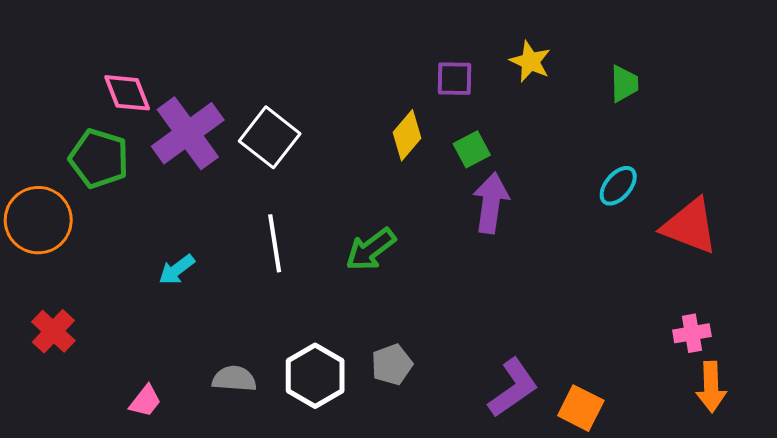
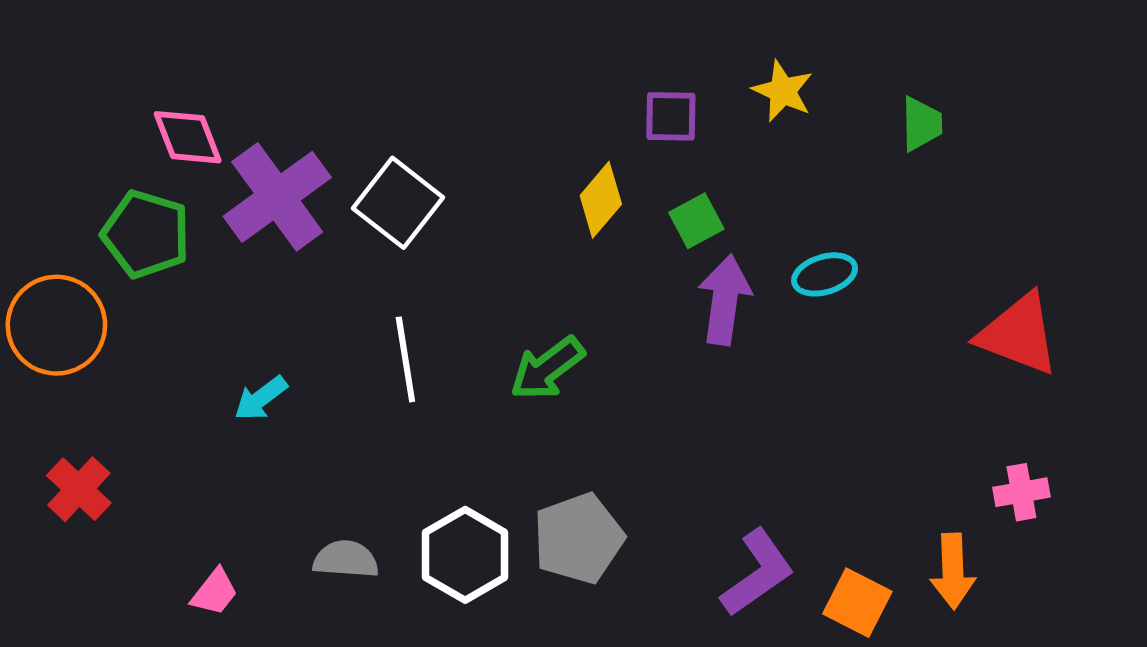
cyan ellipse: (618, 186) -> (825, 274), moved, turned 33
gray pentagon: (392, 365) -> (578, 538), size x1.5
orange arrow: (711, 387) -> (953, 571), moved

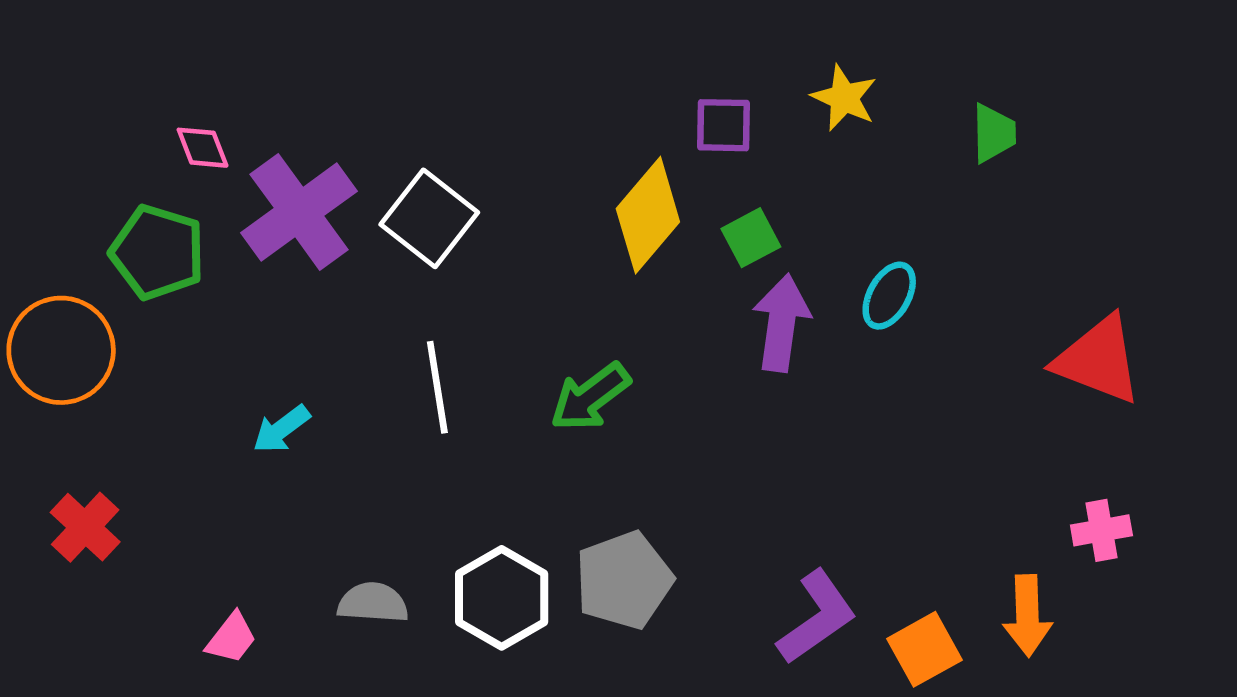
pink diamond: (188, 137) -> (203, 148), size x0.7
yellow diamond: (601, 200) -> (648, 215), size x1.4
cyan ellipse: (825, 274) -> (889, 296), turned -44
orange square: (857, 603) -> (925, 649), turned 34

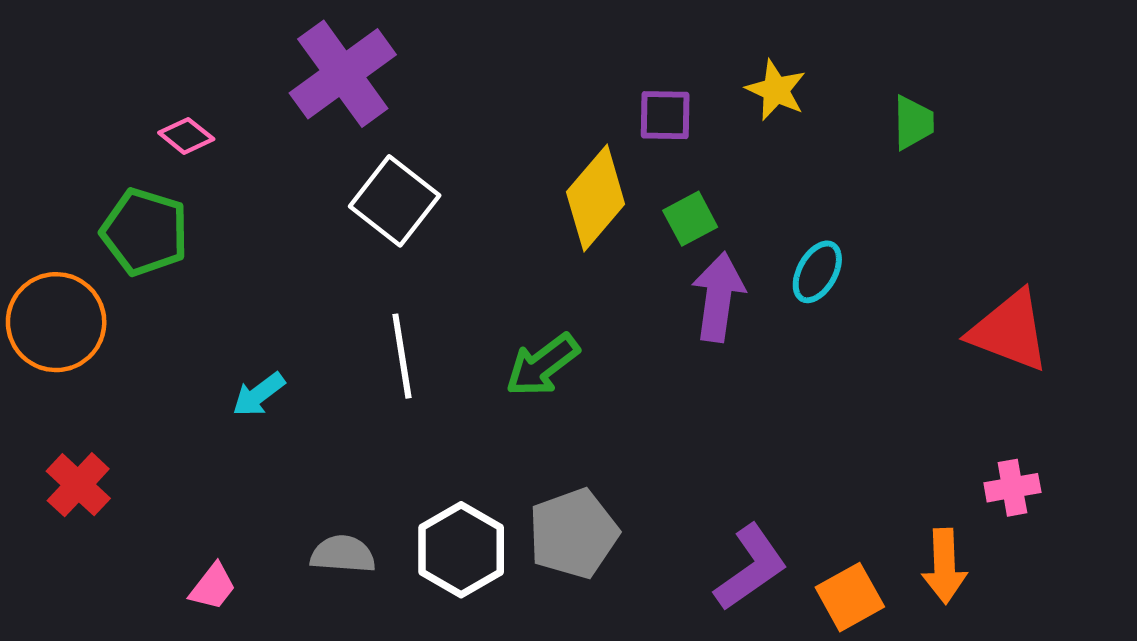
pink diamond: (203, 148) -> (186, 136), turned -30
purple cross: (299, 212) -> (343, 74), moved

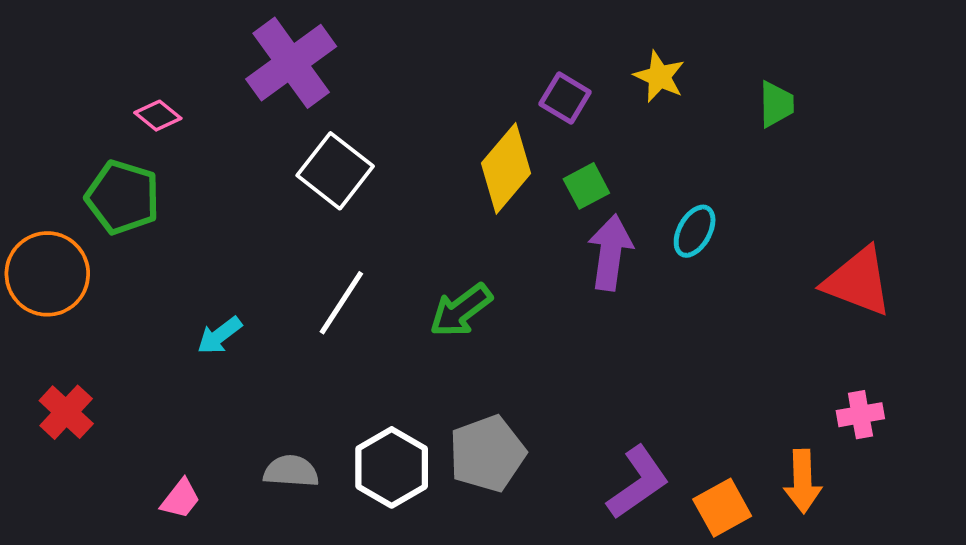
purple square: (665, 115) -> (565, 98), turned 30
white line: (402, 356) -> (341, 303), turned 42

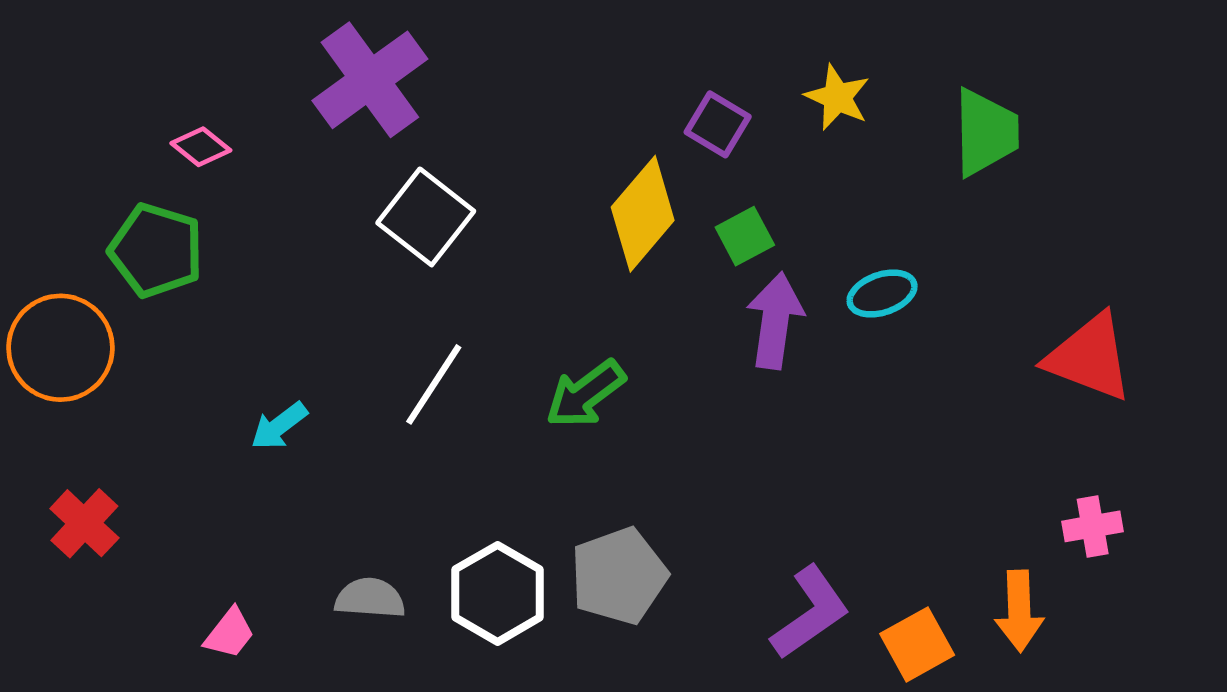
green trapezoid: (776, 104) -> (986, 132), size x1.5
cyan ellipse: (695, 231) -> (882, 294), turned 42

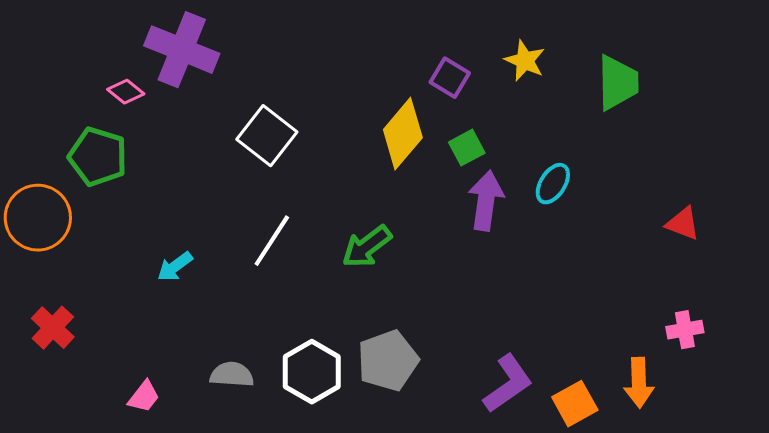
purple cross: (370, 80) -> (182, 50), moved, turned -32
cyan ellipse: (882, 294) -> (553, 184), turned -39
red triangle: (1089, 357) -> (683, 224), size x0.6

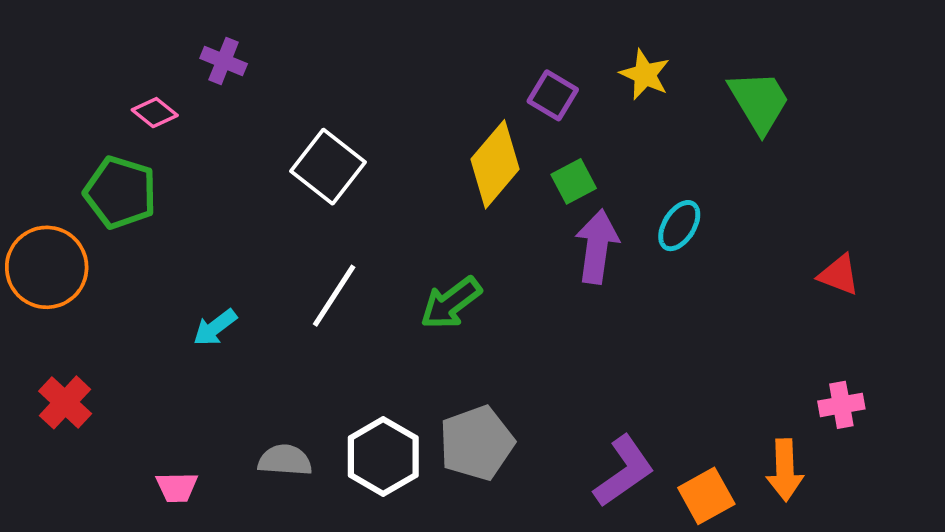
purple cross: (182, 50) -> (224, 61), size x0.5
green trapezoid: (618, 83) -> (759, 102), turned -30
pink trapezoid: (144, 397) -> (177, 487), turned 51

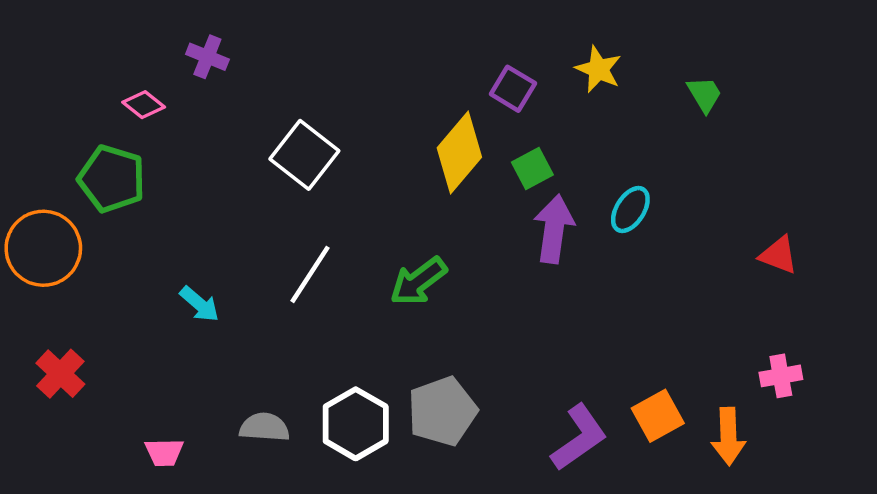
green trapezoid: (759, 102) -> (704, 94), size x0.6
cyan arrow: (215, 328) -> (199, 304), turned -102
orange square: (706, 496) -> (658, 416), moved

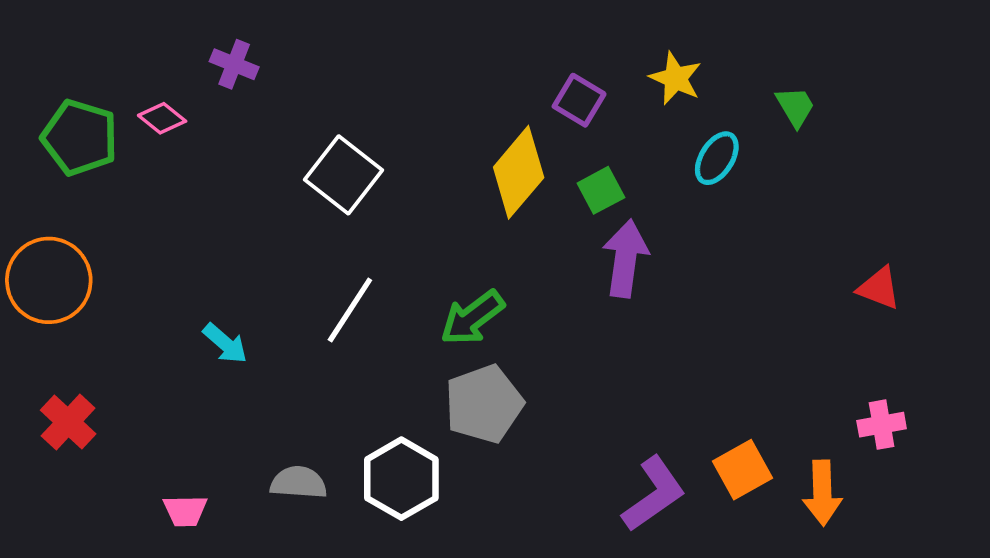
green pentagon: (112, 179) -> (80, 138), moved
cyan ellipse: (630, 209) -> (717, 158), moved
gray pentagon: (442, 411) -> (484, 404), moved

